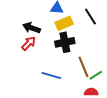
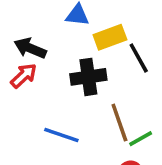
black line: (90, 16) -> (139, 58), moved
yellow rectangle: (64, 23) -> (110, 37), moved

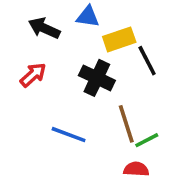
black arrow: (30, 48) -> (44, 28), moved
black cross: (88, 77) -> (97, 78), turned 32

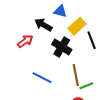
black arrow: (44, 28) -> (43, 25), moved
yellow rectangle: (119, 39) -> (77, 26), turned -30

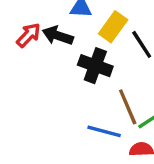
red arrow: (25, 41) -> (28, 35), moved
blue line: (42, 78) -> (104, 131), moved

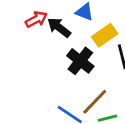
brown line: (128, 107) -> (95, 102), turned 48

